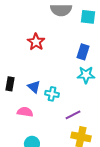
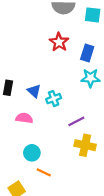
red star: (36, 42) -> (59, 42), moved
cyan cross: (52, 94) -> (54, 99), turned -32

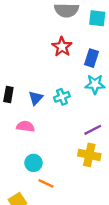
blue triangle: (34, 91) -> (36, 98), turned 32
cyan cross: (54, 99) -> (62, 97), moved
purple line: (76, 121) -> (93, 130), moved

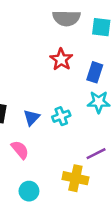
pink semicircle: (25, 126) -> (20, 150), turned 42
yellow cross: (89, 155) -> (75, 178), moved

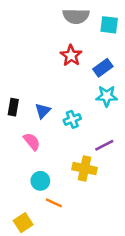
blue rectangle: (95, 72) -> (103, 68), turned 36
cyan cross: (61, 116) -> (72, 119), moved

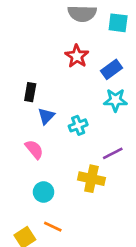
black rectangle: (13, 107) -> (30, 92), moved
orange line: (54, 203) -> (53, 227), moved

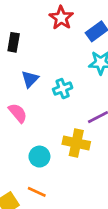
black rectangle: (30, 92) -> (14, 42), moved
cyan circle: (44, 192) -> (39, 157), moved

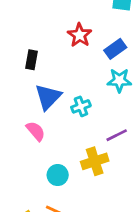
blue triangle: (30, 79) -> (48, 97), size x1.5
yellow cross: (76, 143) -> (95, 161), turned -30

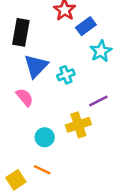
blue rectangle: (115, 49) -> (86, 26), moved
black rectangle: (32, 60) -> (21, 32), size x1.5
cyan star: (119, 80) -> (101, 51), turned -30

